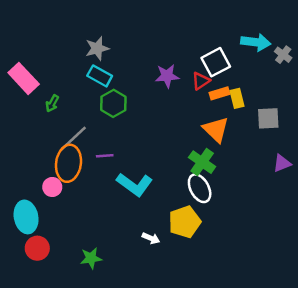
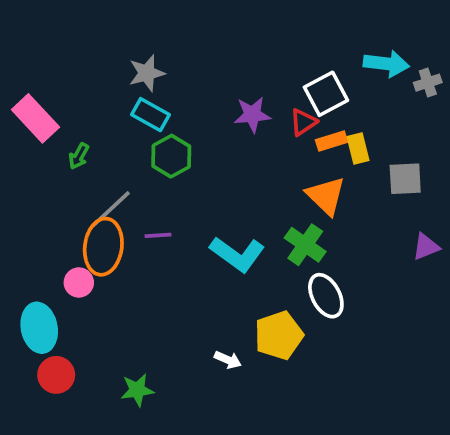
gray cross: (283, 55) -> (428, 83), turned 35
cyan L-shape: (135, 185) -> (237, 254), moved
white ellipse: (200, 188) -> (326, 296), moved

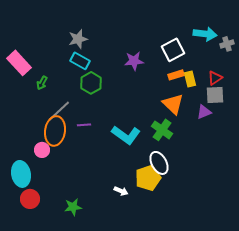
red triangle: (303, 122) -> (215, 78), moved
purple triangle: (426, 247) -> (204, 112), moved
white ellipse: (326, 296) -> (159, 163), moved

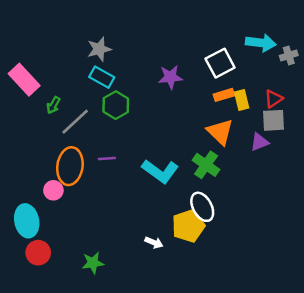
gray line: (59, 111) -> (75, 122), moved

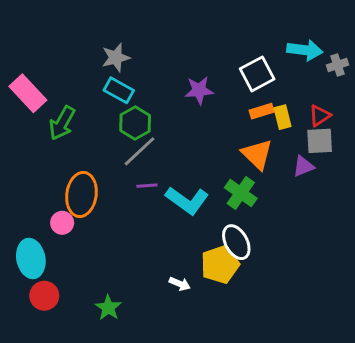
green arrow: (53, 105) -> (62, 123), size x1.6
gray line: (75, 122) -> (140, 151), moved
purple line: (107, 159) -> (147, 186), moved
green star: (93, 263) -> (108, 308), turned -30

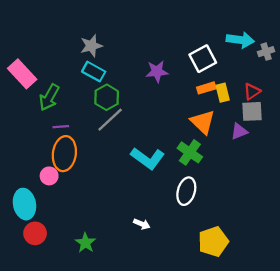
purple line: (147, 186) -> (61, 127), moved
white ellipse: (236, 242) -> (186, 191), turned 44
yellow pentagon: (220, 264) -> (213, 242), moved

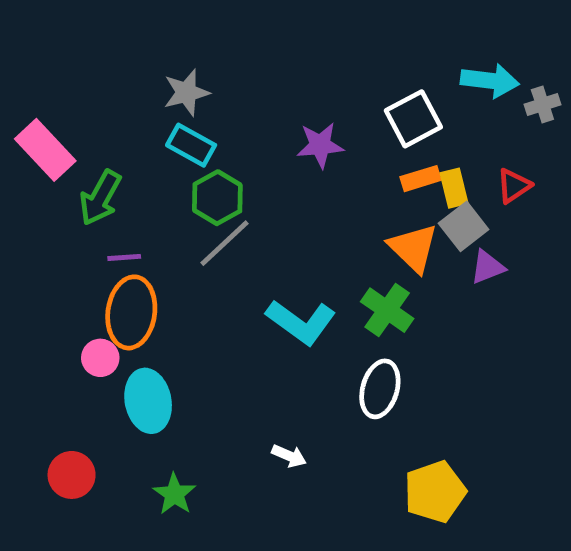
gray square: (252, 111) -> (464, 226), moved, turned -35
cyan ellipse: (24, 204) -> (148, 401), moved

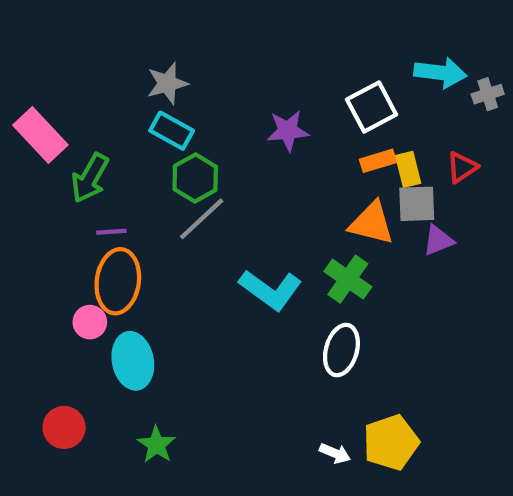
gray square: (464, 226) -> (417, 204), turned 36
orange triangle: (413, 248) -> (372, 223), turned -30
white arrow: (289, 456) -> (335, 453), moved

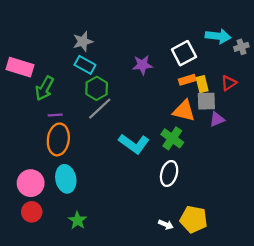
pink rectangle: (40, 135) -> (20, 67), turned -30
pink circle: (90, 322) -> (31, 183), moved, size x1.6
yellow pentagon: (391, 443) -> (194, 219), turned 30

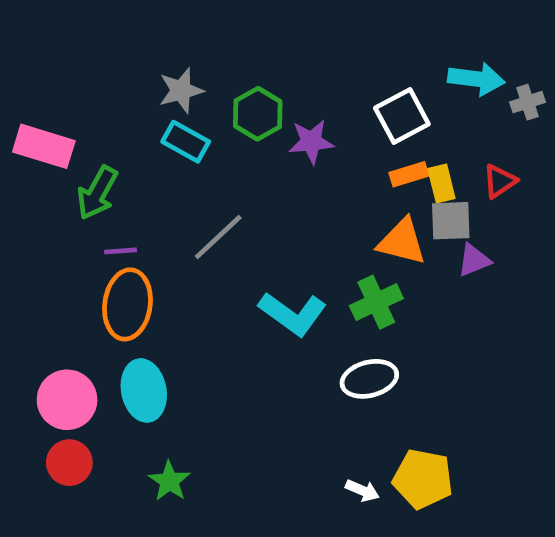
green hexagon: (97, 88) -> (258, 114), moved
green cross: (172, 138) -> (376, 302), turned 30
white ellipse: (169, 174) -> (369, 379), turned 60

